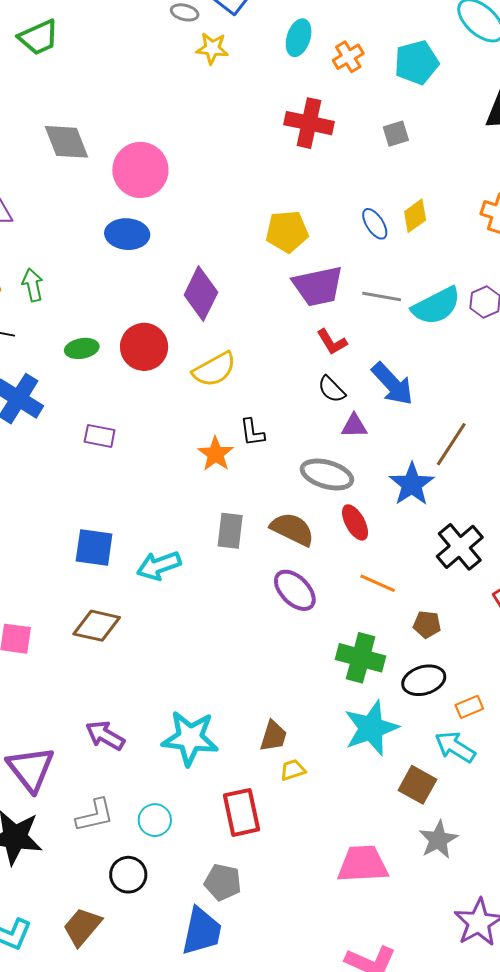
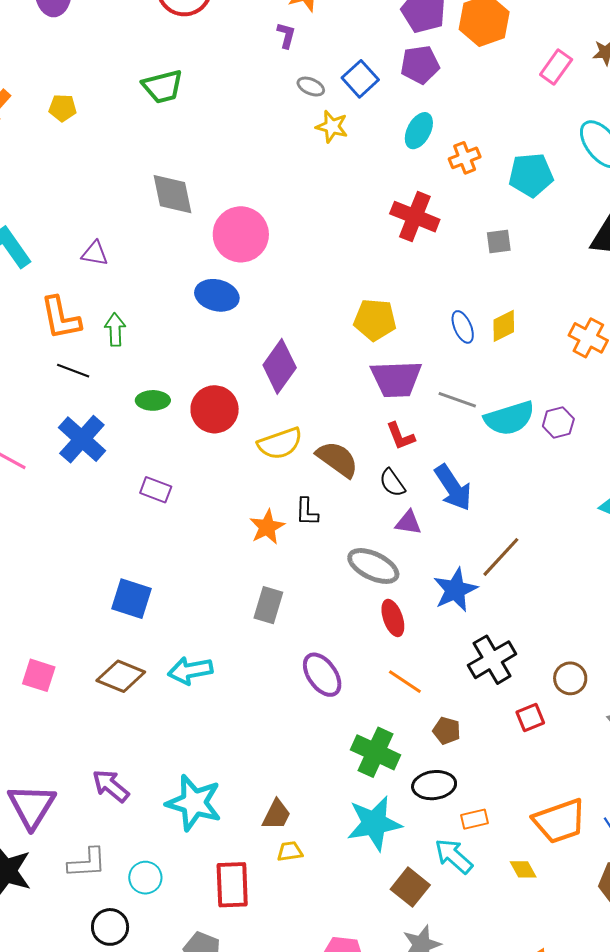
brown semicircle: (292, 529) -> (337, 459), moved
cyan arrow: (159, 566) -> (190, 670), moved

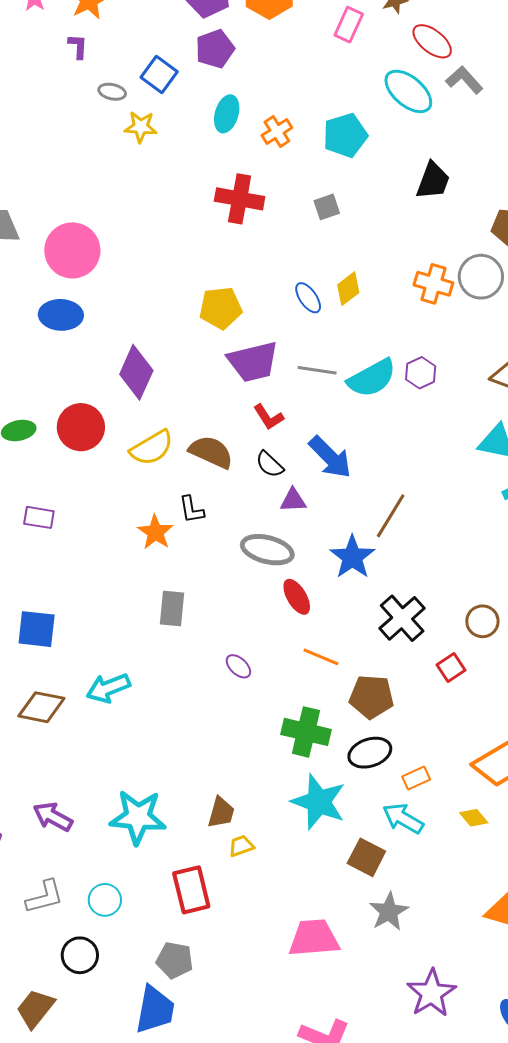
purple ellipse: (322, 675) -> (238, 666), size x0.6
brown pentagon: (447, 731) -> (371, 697), size x1.6
cyan star: (374, 823) -> (319, 802), turned -30

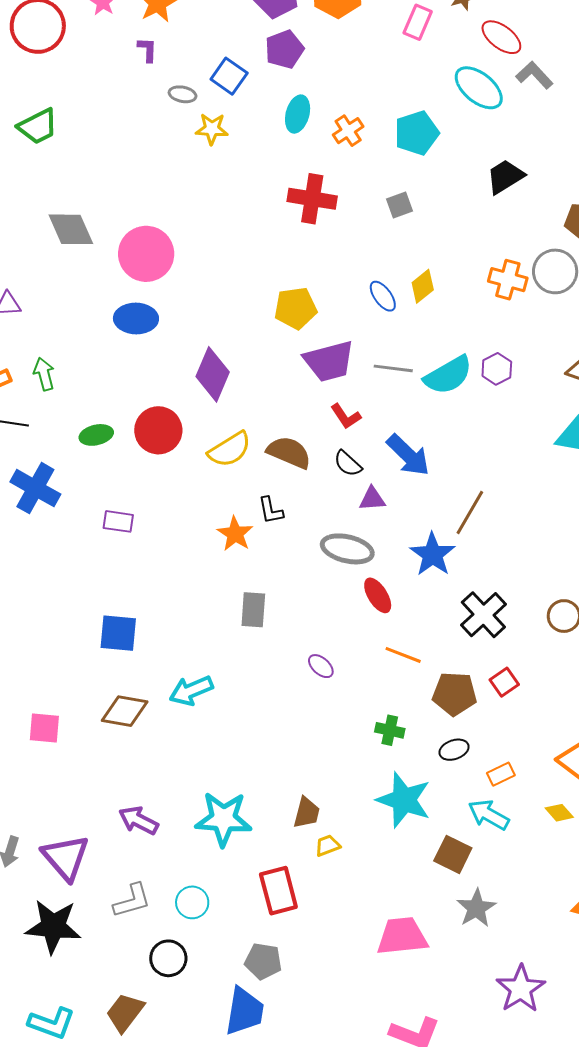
black trapezoid: (433, 181) -> (505, 177), turned -141
red square: (451, 668) -> (504, 682), moved
green cross: (306, 732) -> (390, 730), size x0.6
black ellipse: (370, 753) -> (454, 750), size x0.7

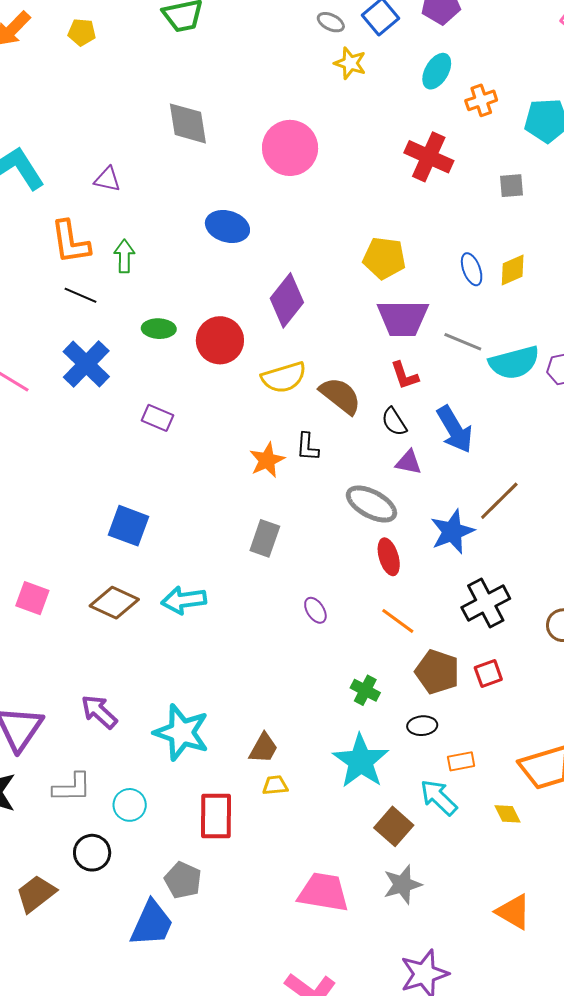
pink circle: (146, 254) -> (290, 148), moved

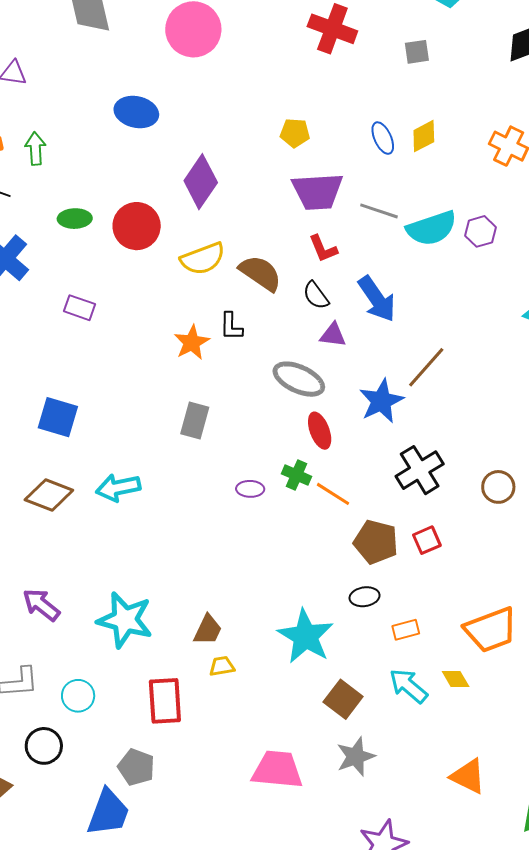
yellow pentagon: (384, 258) -> (295, 133), size x0.7
purple ellipse: (315, 610) -> (250, 489), turned -52
green cross: (365, 690) -> (297, 475), moved
cyan arrow: (439, 797) -> (408, 686), moved

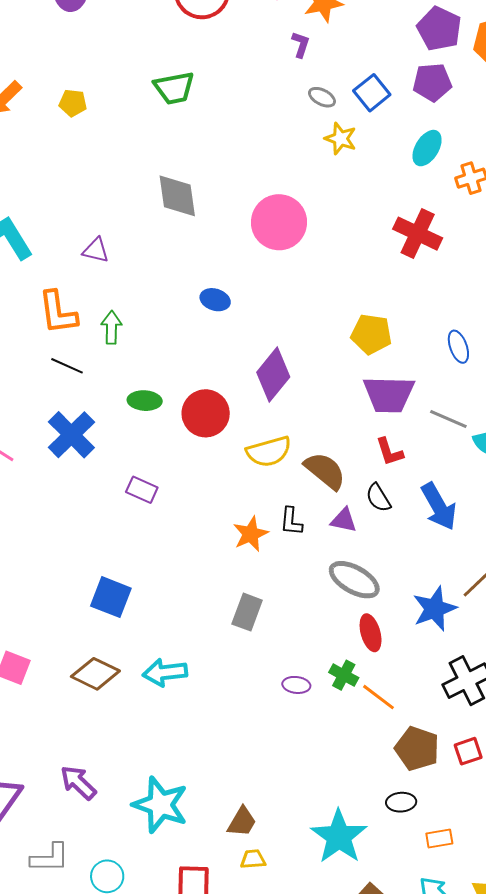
blue ellipse: (136, 112) -> (215, 300), size x0.7
yellow pentagon: (295, 133) -> (371, 334), size x1.4
purple triangle: (333, 335) -> (344, 520), moved

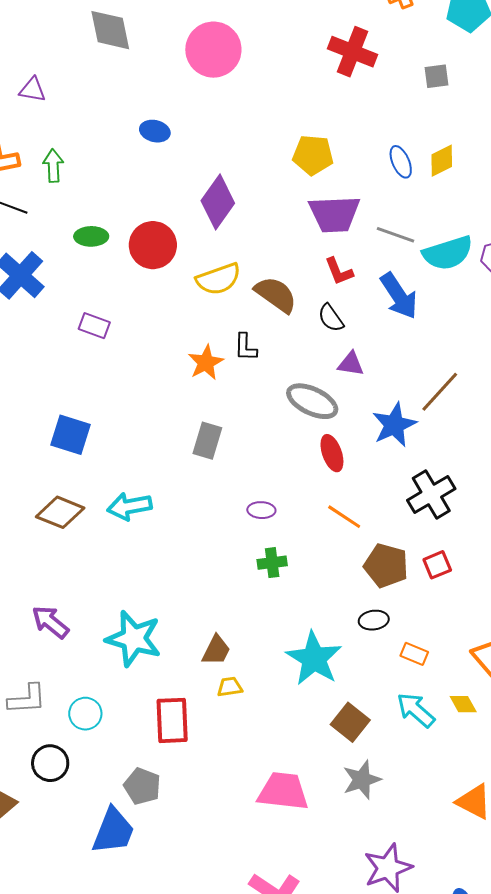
blue arrow: (439, 506) -> (399, 296), moved
purple triangle: (344, 520) -> (351, 364), moved
green cross: (344, 675) -> (272, 563), moved, turned -32
orange rectangle: (439, 839) -> (414, 654), turned 36

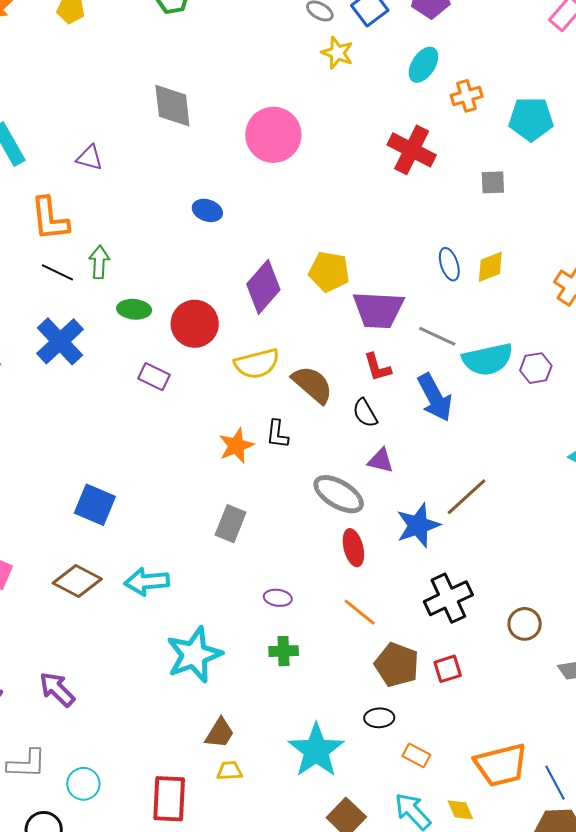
yellow pentagon: (313, 155) -> (329, 272), moved
green arrow: (53, 166) -> (99, 262), moved
purple rectangle: (94, 326) -> (154, 377), moved
cyan star: (134, 639) -> (194, 655), moved, turned 30

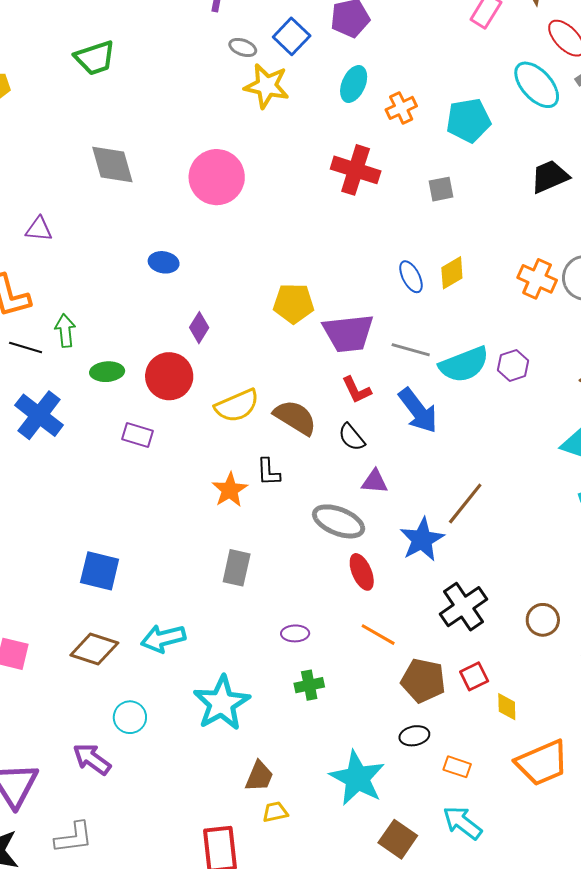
yellow star: (337, 53) -> (267, 86), size x1.4
purple diamond: (263, 287) -> (199, 328), moved, size x0.6
cyan circle: (83, 784) -> (130, 717), moved
yellow diamond: (460, 810) -> (507, 707), moved, turned 32

